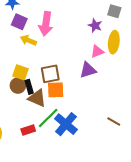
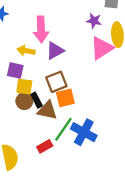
purple square: (19, 22) -> (15, 71), moved
pink triangle: (97, 52) -> (102, 48), size x1.6
purple triangle: (88, 70) -> (55, 51), moved

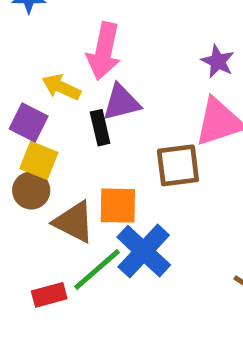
brown square: (56, 82) -> (178, 165), moved
black rectangle: (37, 100) -> (100, 128), moved
blue cross: (84, 132) -> (144, 251), moved

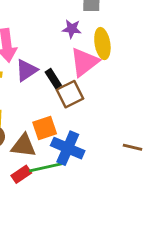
black rectangle: (100, 128) -> (53, 79), moved
green line: (97, 269) -> (46, 167), turned 48
red rectangle: (49, 295) -> (21, 174), moved

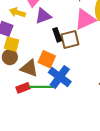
black rectangle: (53, 79) -> (57, 35), moved
orange square: (45, 128) -> (47, 59), turned 30

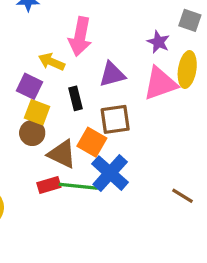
purple triangle: (43, 16) -> (112, 74), moved
black rectangle: (57, 35) -> (75, 98), moved
brown square: (70, 39) -> (115, 119), moved

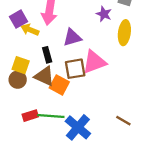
pink triangle: (160, 83) -> (94, 62), moved
purple square: (30, 86) -> (19, 19), moved, turned 36
brown triangle: (62, 154) -> (44, 76), moved
blue cross: (110, 173) -> (78, 127), moved

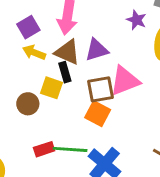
yellow arrow: (30, 30) -> (34, 52), moved
yellow square: (21, 65) -> (51, 88), moved
brown triangle: (44, 76) -> (67, 52), moved
orange square: (59, 85) -> (98, 114), moved

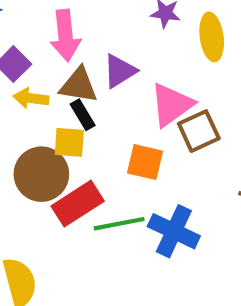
brown square: (101, 89) -> (199, 131), moved
brown circle: (28, 104) -> (41, 174), size x1.6
red rectangle: (44, 149) -> (78, 204), moved, size x1.6

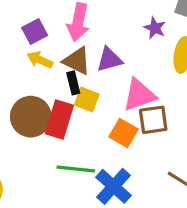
yellow square: (69, 142) -> (87, 100), moved
orange square: (145, 162) -> (124, 133), moved
red rectangle: (78, 204) -> (59, 120), moved, turned -57

